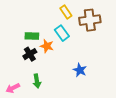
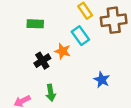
green rectangle: (32, 36) -> (35, 24), moved

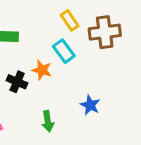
black cross: (42, 61) -> (17, 82), turned -35
green arrow: (51, 93) -> (48, 121), moved

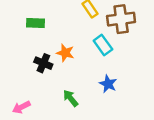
cyan rectangle: (64, 51) -> (103, 45), moved
green arrow: (48, 121) -> (71, 98), turned 150

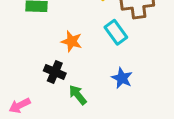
black cross: (43, 63) -> (55, 72), moved

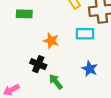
cyan rectangle: (116, 32) -> (85, 34), turned -54

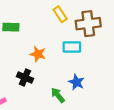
green arrow: (56, 82) -> (58, 95), moved

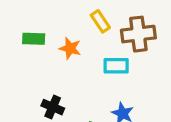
orange star: (38, 54) -> (70, 48), moved

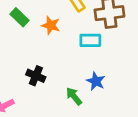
green rectangle: (34, 39) -> (19, 17), turned 42

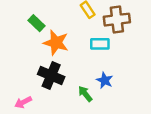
orange star: (51, 25) -> (56, 43), moved, size x1.5
black cross: (36, 76) -> (51, 75), size x1.5

